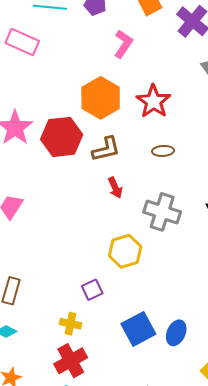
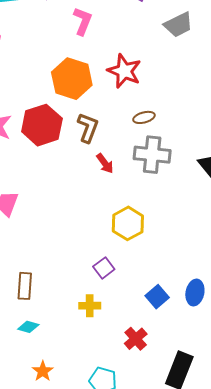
brown L-shape: (106, 149) -> (88, 128), turned -44
gray cross: (162, 212) -> (152, 155), moved
blue square: (138, 329) -> (157, 297), size x0.7
red cross: (71, 361) -> (136, 339), moved, size x0.7

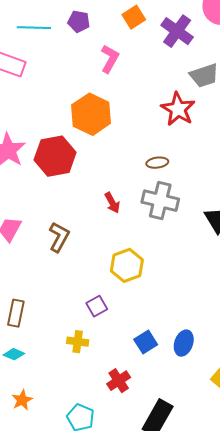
red star: (124, 71) -> (178, 109), moved
brown L-shape: (88, 128) -> (59, 237), moved

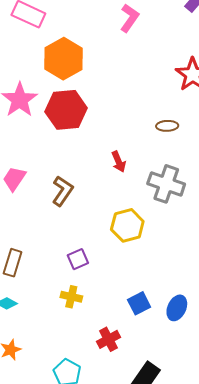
orange hexagon: (91, 114) -> (64, 59), moved
gray cross: (160, 201) -> (166, 184), moved
purple square: (97, 306) -> (78, 259), moved

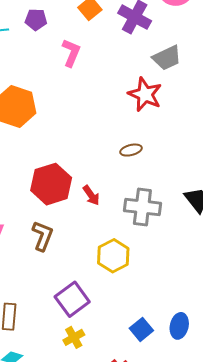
red hexagon: (66, 110) -> (51, 184), moved
purple square: (78, 259) -> (72, 299), size x1.6
yellow cross: (71, 297) -> (74, 337), turned -30

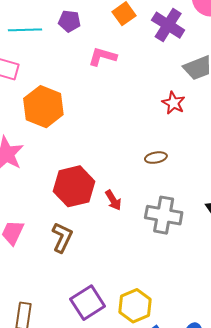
pink L-shape: (71, 53) -> (102, 57), turned -100
red star: (145, 94) -> (173, 103), size x0.7
yellow hexagon: (113, 256) -> (135, 306), moved

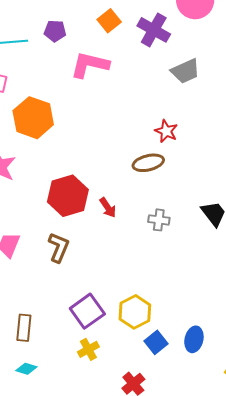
pink L-shape: (102, 57) -> (90, 65), size x1.4
red star: (173, 103) -> (166, 131), moved
brown ellipse: (156, 158) -> (148, 163), size x1.4
gray cross: (164, 215) -> (159, 220), size x0.6

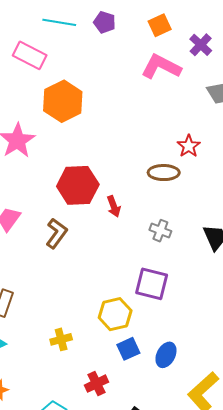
purple cross: (154, 30) -> (201, 45), size x0.7
pink L-shape: (90, 65) -> (161, 67), moved
purple square: (87, 311) -> (152, 284), moved, turned 36

